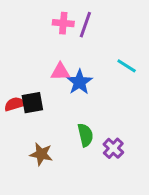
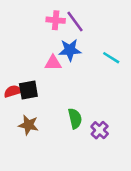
purple line: (85, 25) -> (75, 21), turned -55
blue star: (79, 82) -> (70, 50), moved, turned 30
brown star: (41, 154) -> (28, 125), moved

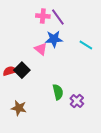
pink triangle: (53, 63) -> (41, 49), turned 40
black square: (28, 90) -> (22, 70), turned -35
brown star: (28, 125) -> (19, 108), moved

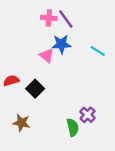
black square: (22, 70) -> (35, 89), moved
green semicircle: (58, 92) -> (73, 127), moved

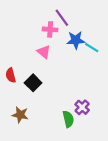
pink cross: (49, 18) -> (50, 29), moved
blue star: (61, 44) -> (76, 40), moved
red semicircle: (11, 81) -> (11, 75), turned -88

